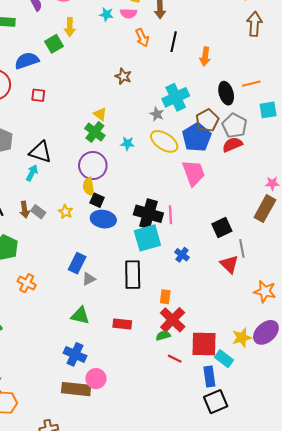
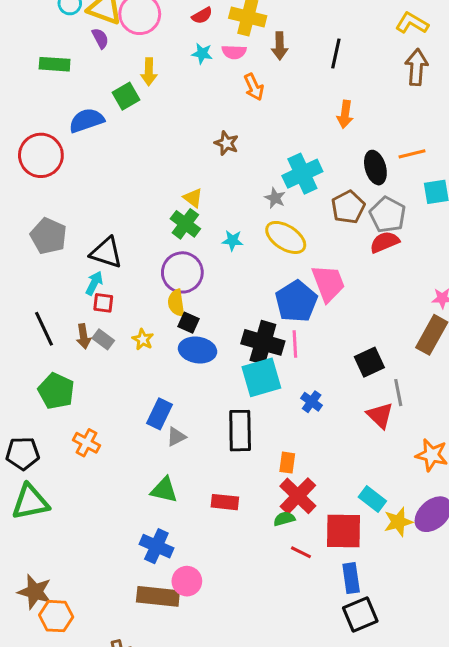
black line: (174, 42) -> (336, 54), moved
red square: (38, 95) -> (103, 303), moved
blue pentagon: (197, 137) -> (296, 301), moved
cyan rectangle: (224, 359) -> (372, 499), moved

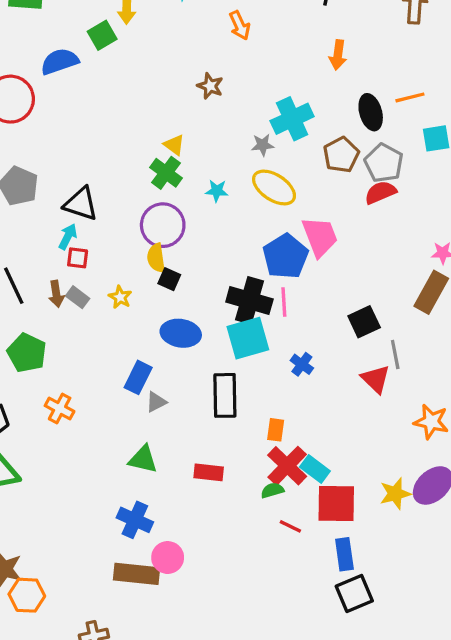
gray star: (275, 198) -> (263, 145), turned -30
blue ellipse: (198, 350) -> (181, 333), moved
cyan rectangle: (372, 499) -> (315, 469), moved

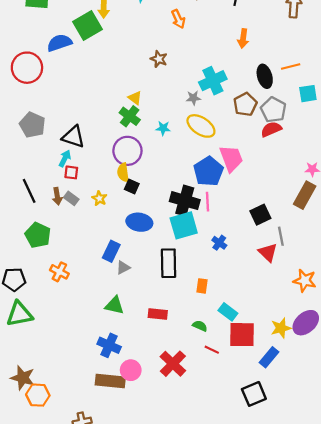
green square: (102, 35) -> (87, 25), size x1.5
red cross: (287, 466) -> (173, 364), moved
green semicircle: (272, 490) -> (200, 326), turned 40
blue rectangle: (344, 554) -> (269, 357), moved, turned 48

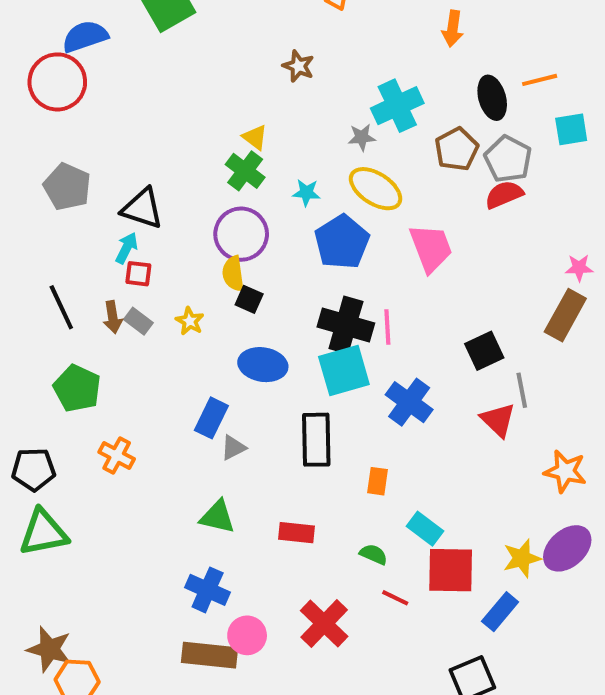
blue semicircle: (59, 43) -> (85, 36), moved
blue pentagon: (209, 171) -> (342, 242), moved
blue cross: (219, 243) -> (409, 402), size x1.6

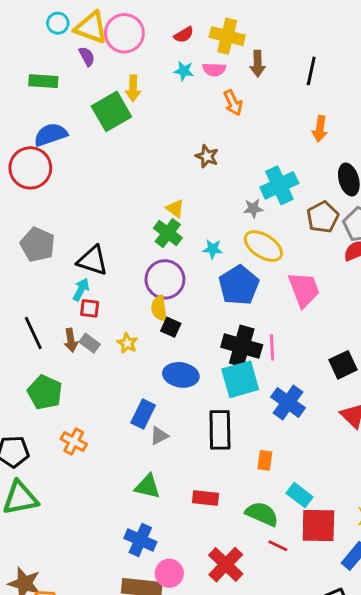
green semicircle: (374, 554) -> (262, 514), size x1.6

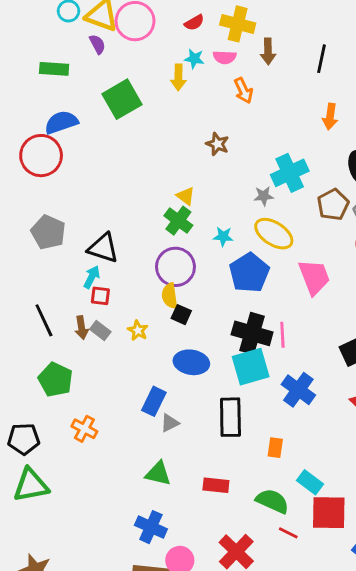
yellow arrow: (133, 88) -> (178, 77), moved

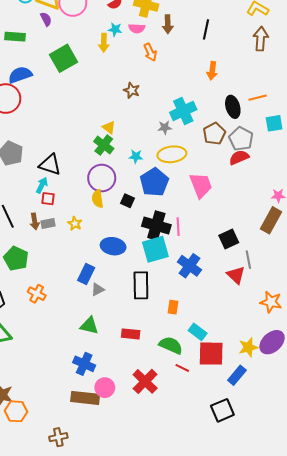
yellow ellipse: (274, 234) -> (172, 154), turned -40
black square: (181, 315) -> (128, 201), moved
gray rectangle: (100, 330) -> (48, 223), turned -48

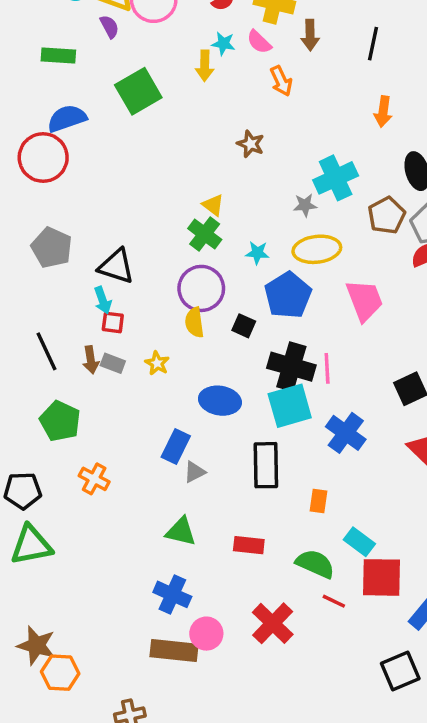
pink semicircle: (137, 28) -> (259, 42), turned 42
cyan arrow: (42, 185) -> (103, 300), turned 133
gray rectangle: (48, 223) -> (113, 363), turned 32

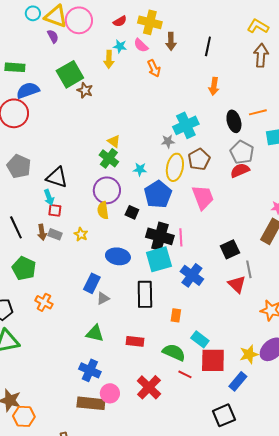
green rectangle: (58, 55) -> (15, 67), moved
brown star: (251, 144) -> (85, 90), moved
brown pentagon: (387, 215) -> (199, 159), moved
yellow ellipse: (317, 249) -> (175, 167), turned -72

